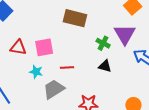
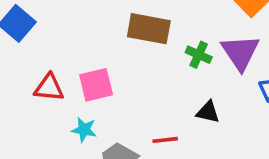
green cross: (103, 43) -> (199, 55), moved
red line: (67, 68) -> (165, 140), moved

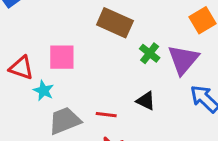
red triangle: (49, 88) -> (21, 68), moved

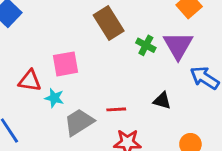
brown rectangle: (115, 23) -> (109, 23), turned 44
black triangle: (146, 101) -> (162, 101), moved

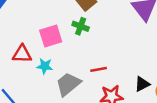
green cross: (146, 45) -> (81, 26), moved
black triangle: (162, 101) -> (142, 84), moved, turned -35

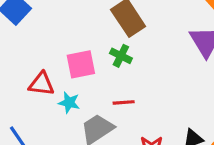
red line: (99, 69) -> (124, 102), moved

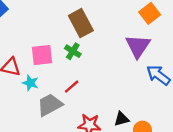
red line: (124, 102) -> (72, 87), turned -42

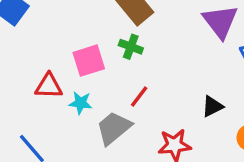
black triangle: (121, 119) -> (212, 106), moved

